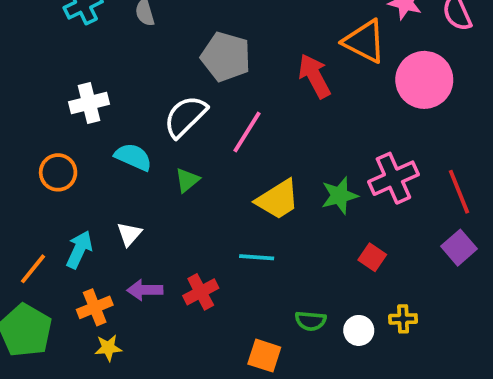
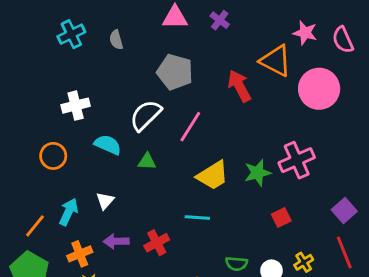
green triangle: (187, 180) -> (147, 162), turned 42
red line: (459, 192) -> (344, 252), moved
red square: (372, 257) -> (281, 217), turned 30
yellow cross: (403, 319) -> (304, 262), turned -30

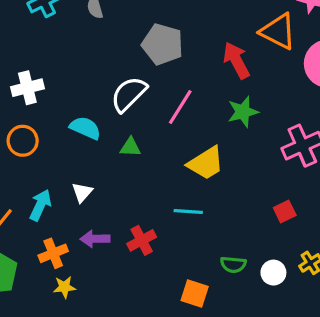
white cross: (76, 106) -> (27, 88), moved
green star: (257, 173) -> (243, 112), moved

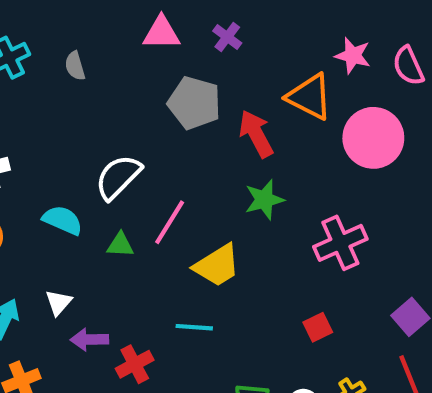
gray pentagon: (162, 44) -> (194, 103), moved
pink line: (180, 107) -> (170, 222), moved
purple arrow: (95, 239) -> (89, 340), moved

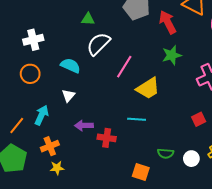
green triangle: (120, 245) -> (88, 19), moved
white triangle: (59, 302) -> (68, 96), moved
red cross: (135, 364) -> (107, 138), turned 36

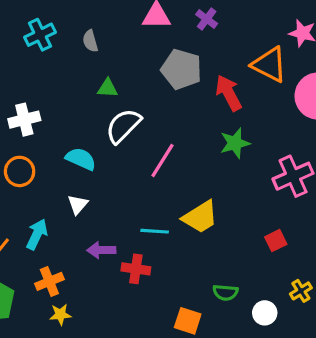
yellow trapezoid: (148, 88) -> (200, 217), moved
cyan line: (137, 119) -> (155, 231), moved
white circle: (191, 159) -> (265, 313), moved

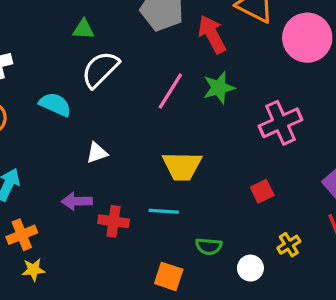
pink line: (163, 160) -> (170, 91), moved
white triangle: (78, 204) -> (97, 153), moved, turned 30
yellow trapezoid: (200, 217) -> (182, 166), turned 33
cyan line: (155, 231) -> (164, 211), moved

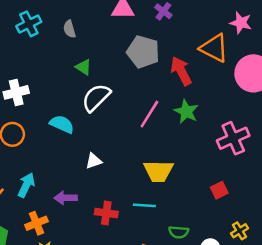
green triangle: (84, 29) -> (83, 67), turned 30
green star: (219, 88) -> (186, 112), turned -30
purple arrow: (77, 201) -> (66, 198), moved

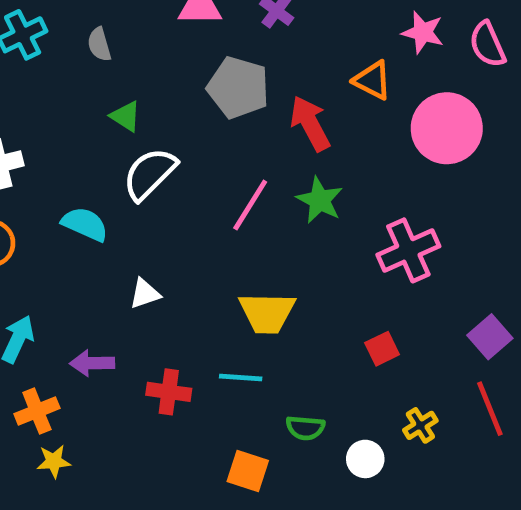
orange triangle: (214, 48) -> (372, 80), size x0.7

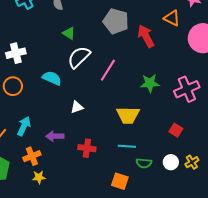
green star: (320, 200) -> (150, 83), moved, turned -30
pink line: (250, 205) -> (108, 70), moved
red square: (382, 349) -> (176, 130), turned -32
cyan line: (241, 377) -> (127, 146), moved
white circle: (365, 459) -> (171, 162), moved

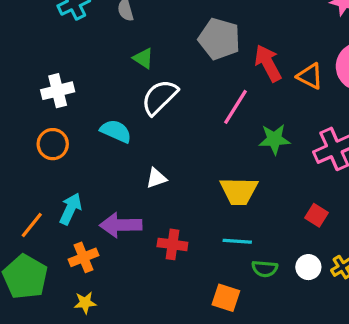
orange triangle: (172, 18) -> (310, 76), moved
pink line: (108, 70) -> (236, 107), moved
purple arrow: (55, 136) -> (121, 225), size x1.4
yellow star: (39, 177) -> (85, 303), moved

